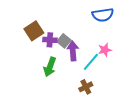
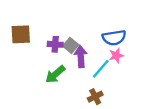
blue semicircle: (103, 15) -> (114, 38), moved
brown square: (34, 31) -> (21, 34), moved, turned 30
green arrow: (50, 67) -> (55, 74), turned 30

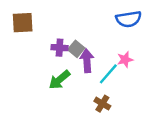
brown square: (21, 34) -> (23, 23), moved
blue semicircle: (114, 38) -> (129, 19), moved
brown cross: (95, 97) -> (102, 104), turned -32

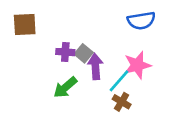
pink star: (125, 60) -> (137, 65), size x1.5
brown cross: (102, 104) -> (122, 102), moved

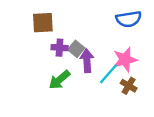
brown square: (25, 25) -> (43, 23), moved
brown cross: (122, 102) -> (129, 86), moved

